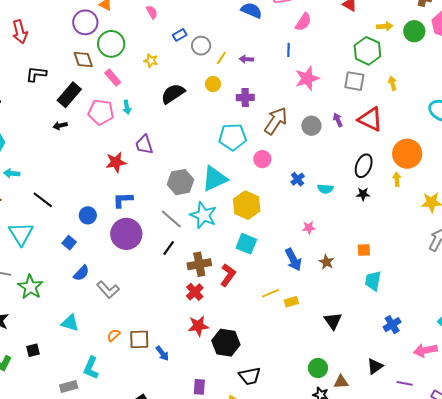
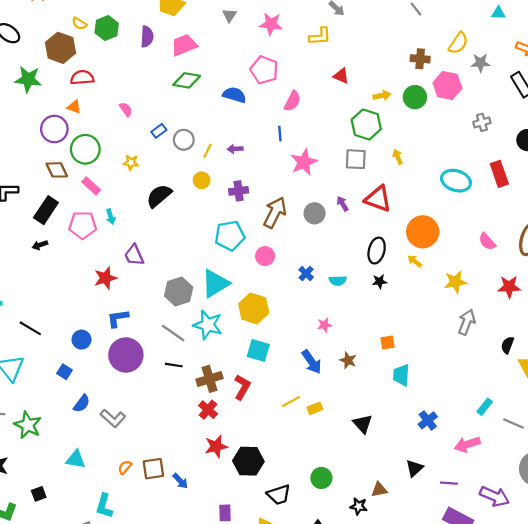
yellow arrow: (397, 179) -> (415, 261), turned -40
black line: (169, 248) -> (174, 365), turned 70
green circle: (318, 368) -> (321, 478), moved

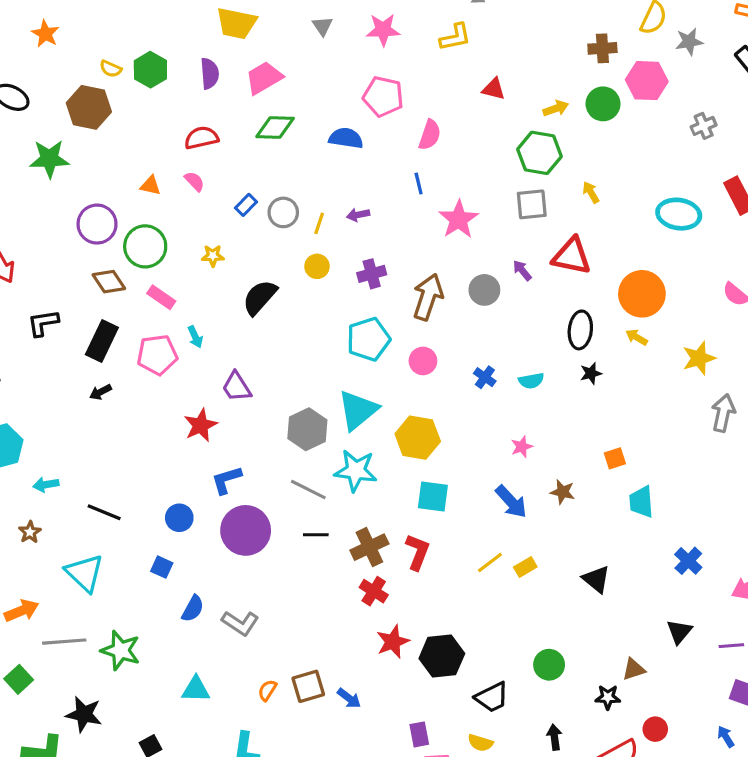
red semicircle: (82, 78) -> (201, 138), moved
orange triangle: (74, 107) -> (150, 186), moved

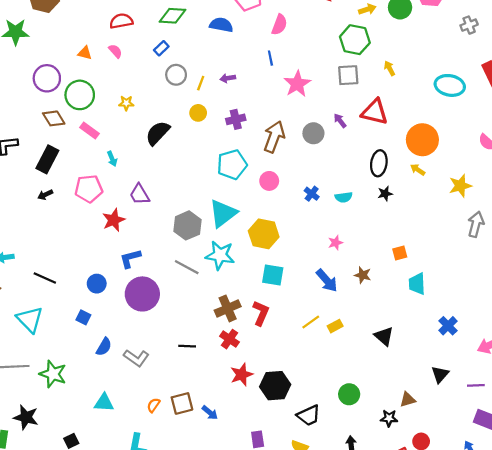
blue rectangle: (246, 205) -> (161, 48), moved
pink pentagon: (157, 355) -> (89, 189), moved
black line: (316, 535) -> (187, 346), moved

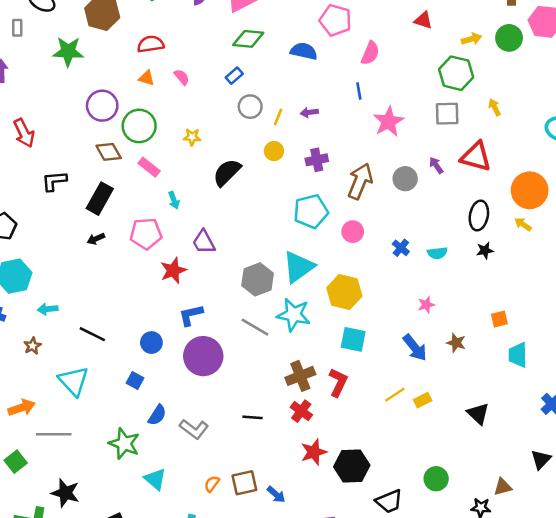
red semicircle: (121, 21) -> (151, 44), moved
green star: (53, 374) -> (124, 444), moved
cyan triangle: (104, 403) -> (155, 479), turned 35

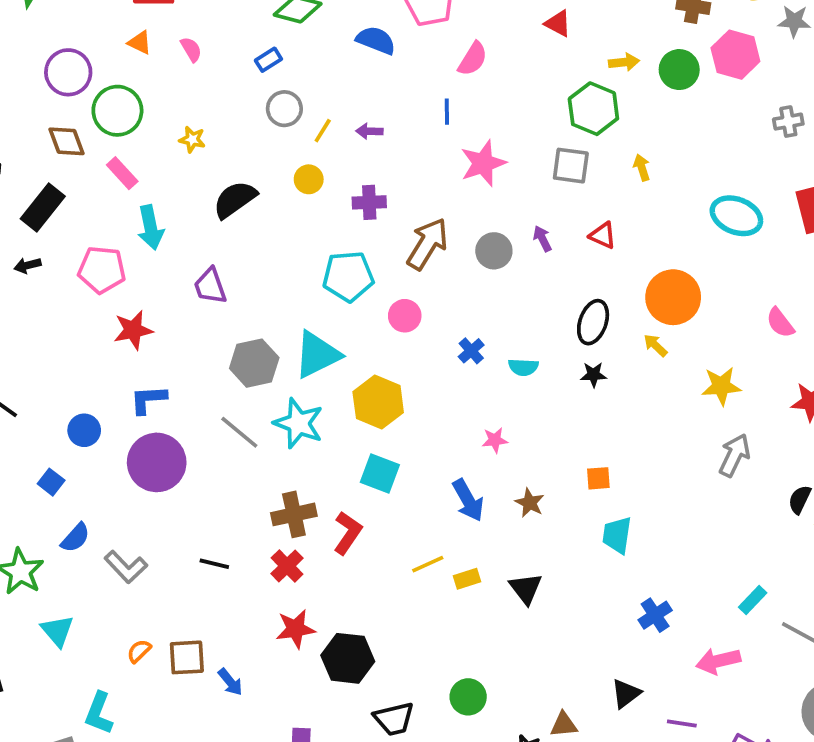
red triangle: (476, 157) -> (603, 235), size x0.6
cyan arrow: (174, 200) -> (151, 227), size x1.6
purple trapezoid: (204, 242) -> (210, 286), moved
black triangle: (478, 414) -> (526, 588), moved

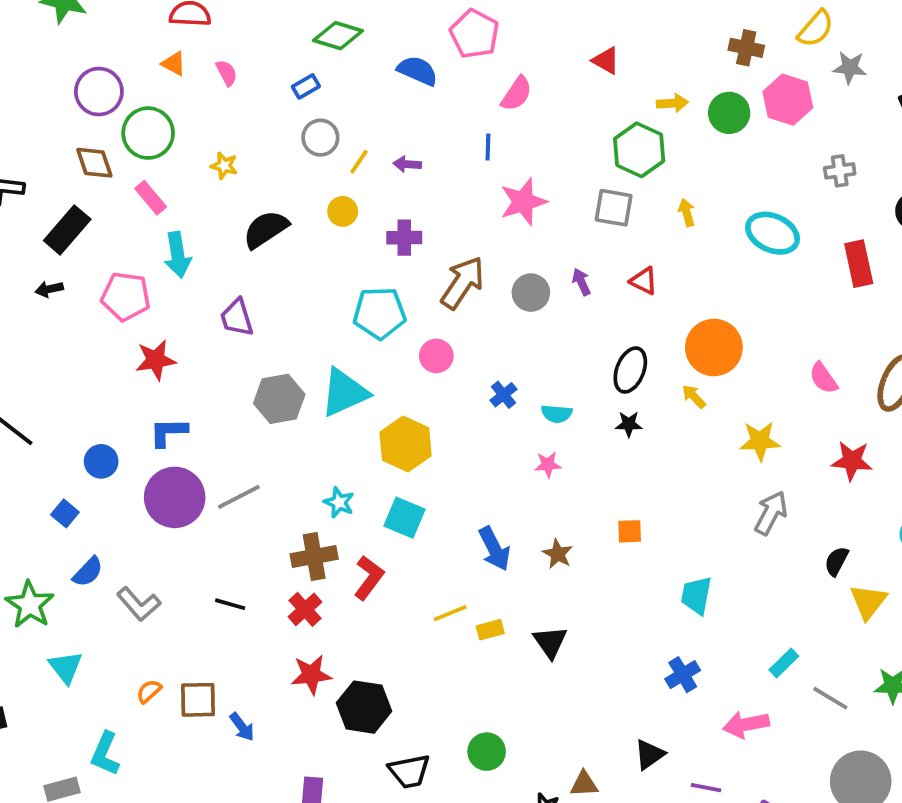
cyan ellipse: (736, 216) -> (773, 233), moved
cyan star: (299, 423) -> (339, 502), moved, size x0.6
gray line: (239, 432) -> (239, 497), moved, turned -69
pink star: (495, 440) -> (548, 465), moved
cyan trapezoid: (617, 535) -> (696, 595), moved

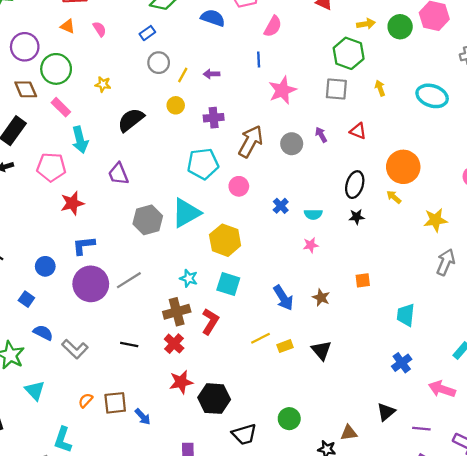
blue semicircle: (88, 572) -> (43, 333), turned -102
pink arrow: (746, 724) -> (442, 389), turned 35

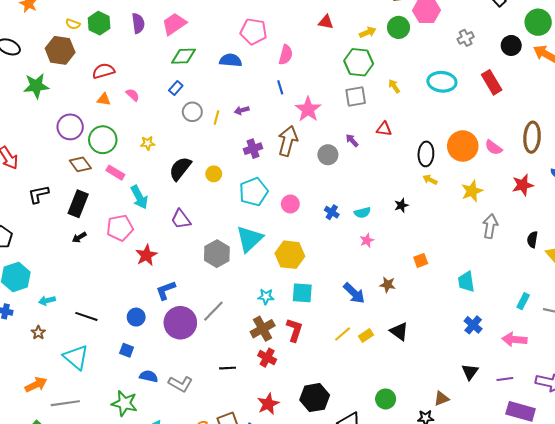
yellow circle: (176, 105) -> (214, 174), moved
brown arrow: (251, 141) -> (288, 141), moved
orange circle: (403, 167) -> (463, 146), moved
black ellipse: (355, 185) -> (426, 154), moved
red star: (181, 382) -> (268, 404), moved

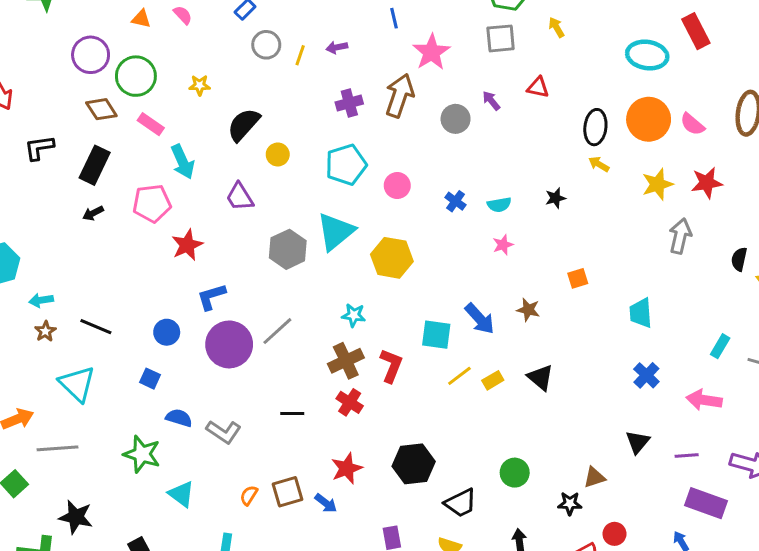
cyan ellipse: (442, 82) -> (647, 55), moved
yellow circle: (214, 174) -> (278, 154), moved
red star: (523, 185) -> (707, 183), moved
cyan square: (302, 293) -> (436, 335), moved
brown star: (38, 333) -> (45, 331), moved

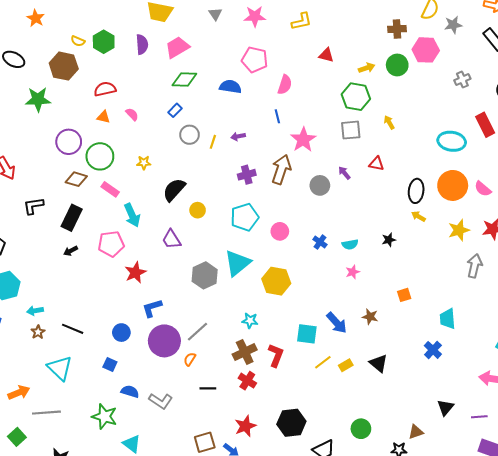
brown diamond: (101, 109) -> (76, 179), turned -40
blue cross: (646, 375) -> (433, 350), moved
orange semicircle: (249, 495) -> (190, 359), moved

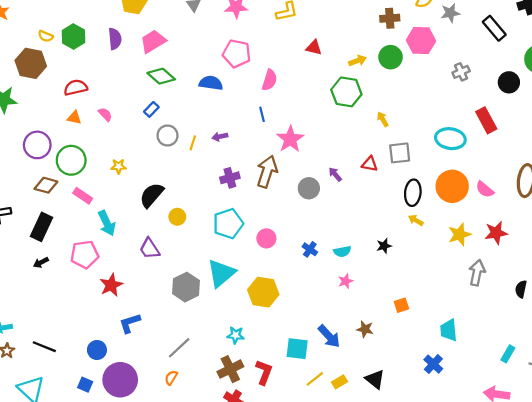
green diamond: (184, 80) -> (161, 76), turned 40
gray square: (351, 130) -> (400, 153), moved
purple circle: (164, 341) -> (120, 380), moved

